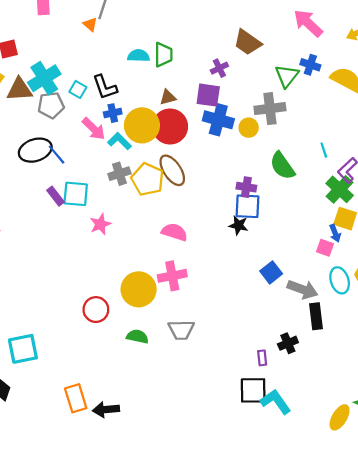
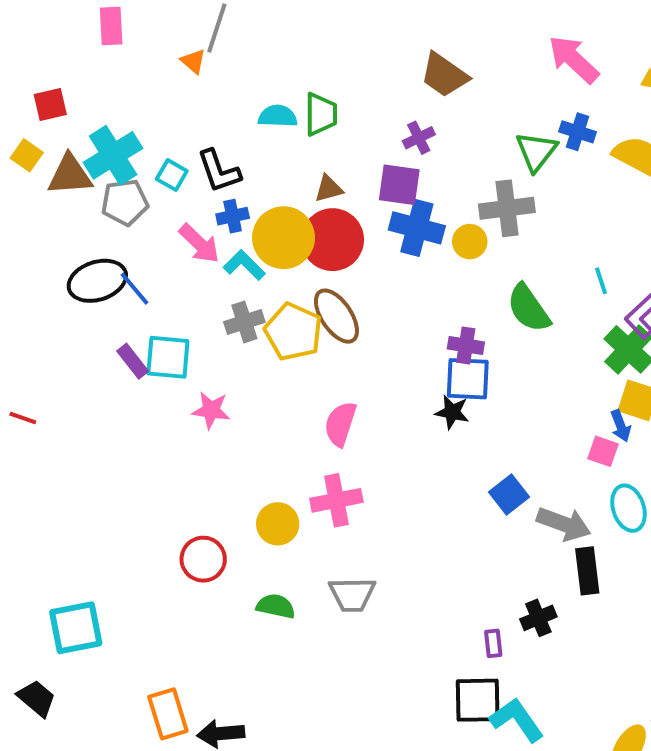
brown trapezoid: (247, 42) -> (444, 75), moved
pink star: (100, 224) -> (211, 410), turned 30
pink semicircle: (174, 232) -> (340, 424), turned -90
yellow circle: (139, 289) -> (278, 524), size x0.7

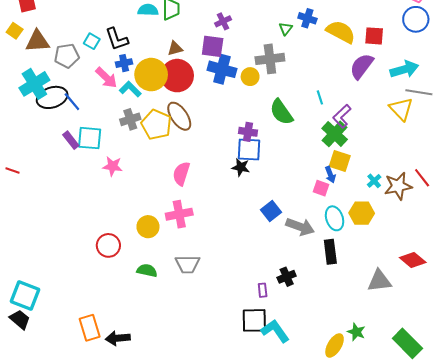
green triangle: (536, 151) -> (286, 29), size x0.6
cyan cross: (113, 155) -> (34, 84), moved
black rectangle: (587, 571) -> (330, 252), moved
cyan square: (76, 628) -> (25, 295), moved, turned 32

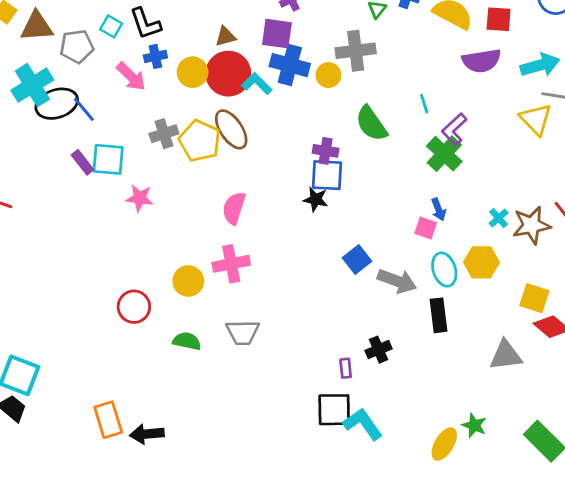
purple semicircle: (362, 66) -> (481, 61), turned -136
yellow circle: (151, 75) -> (193, 72), size x0.7
cyan L-shape: (130, 89) -> (257, 84), moved
yellow square: (340, 161) -> (534, 298), moved

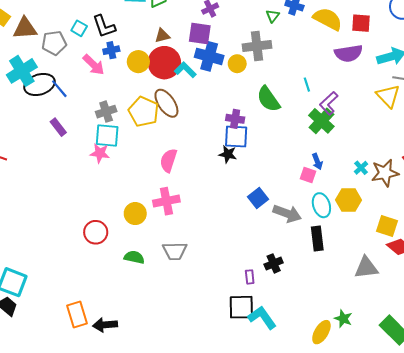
gray cross: (164, 134) -> (106, 112), moved
cyan square: (108, 159) -> (107, 135), moved

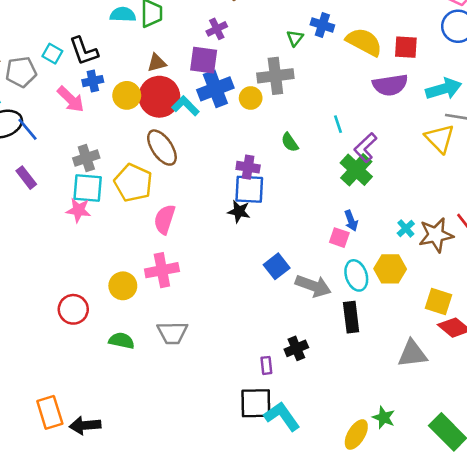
blue cross: (209, 56) -> (215, 89), turned -36
green semicircle: (268, 99) -> (290, 142), size x0.6
yellow pentagon: (144, 112) -> (133, 183), moved

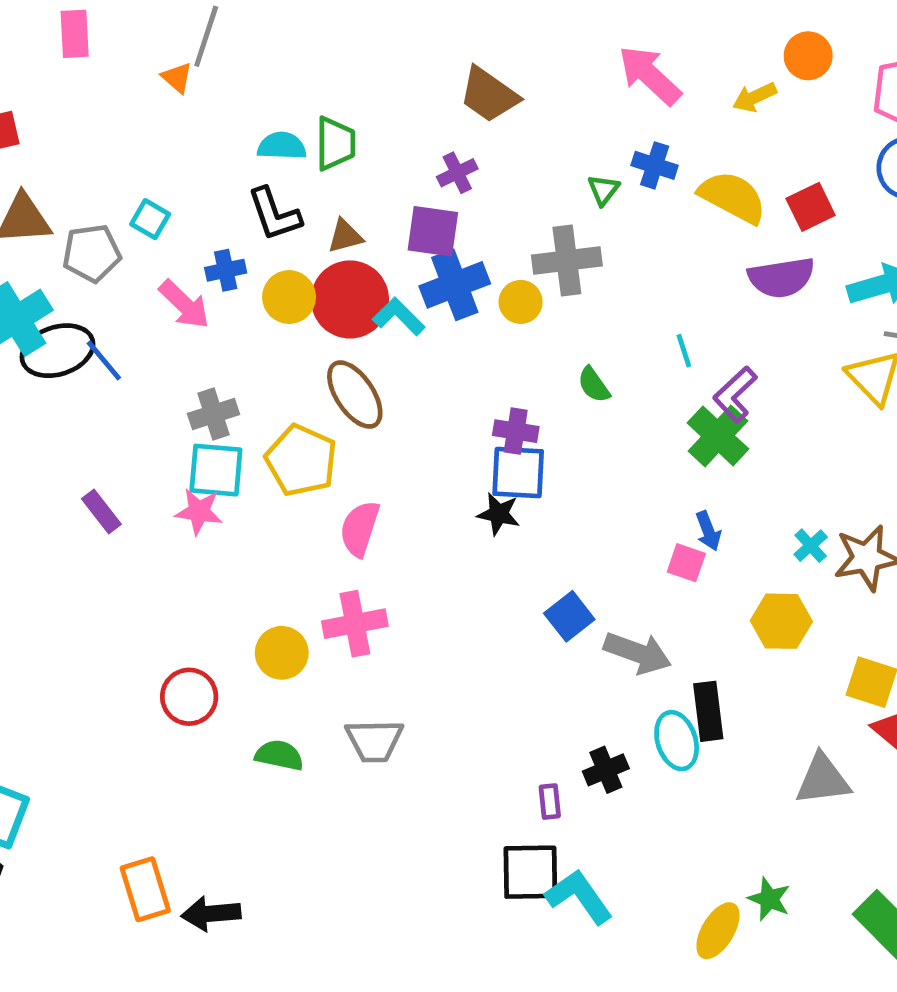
red square: (406, 47) -> (811, 207), turned -30
black L-shape: (84, 51) -> (274, 214), moved
purple rectangle: (26, 178) -> (101, 511), moved
cyan ellipse: (356, 275) -> (677, 741), moved

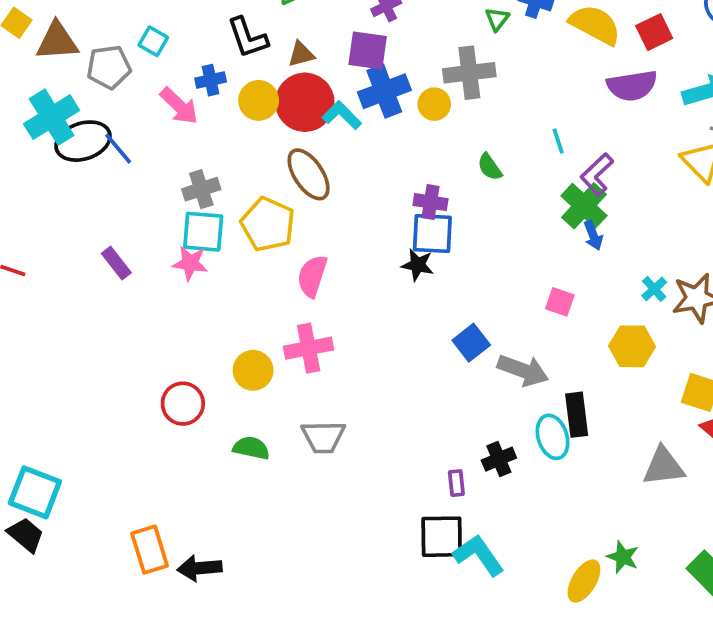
blue arrow: (708, 531) -> (593, 235), moved

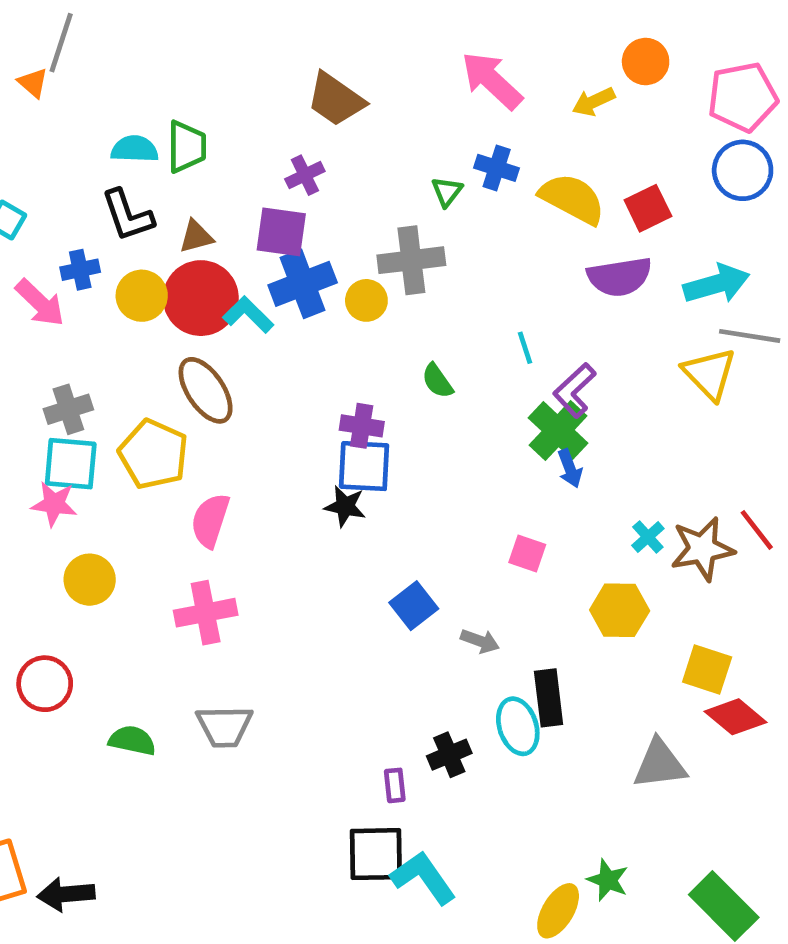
yellow circle: (253, 370) -> (90, 580), moved
gray arrow: (523, 370) -> (480, 641), size x0.6

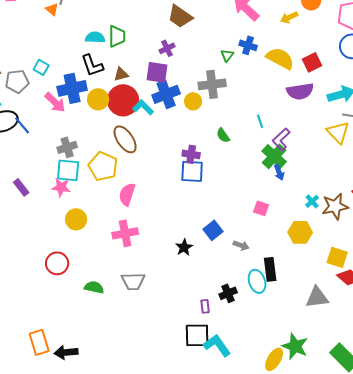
blue cross: (80, 270) -> (72, 88), size x1.8
black star: (345, 506) -> (184, 247), moved, turned 30
green star: (608, 880) -> (295, 346), size x1.5

